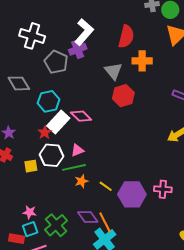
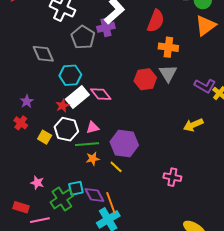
gray triangle: (113, 71) -> (168, 73), moved
yellow square: (31, 166) -> (45, 137), turned 32
purple hexagon: (132, 194) -> (124, 144), moved
cyan square: (30, 229) -> (76, 188), moved

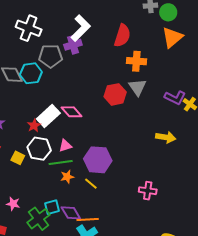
gray pentagon: (83, 37) -> (51, 56), turned -30
cyan hexagon: (70, 75) -> (31, 73), moved
yellow arrow: (193, 125) -> (166, 137), turned -144
orange line: (111, 203) -> (88, 219), turned -70

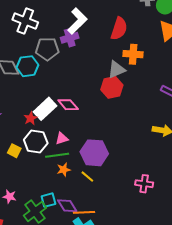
gray triangle: (137, 87) -> (116, 70), moved, turned 42

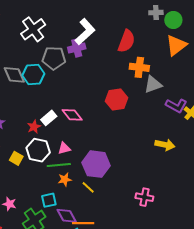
white cross: (25, 21) -> (33, 29), turned 30
gray triangle: (116, 70) -> (153, 85), moved
white rectangle: (45, 109) -> (49, 118), size x0.7
cyan square: (48, 200) -> (49, 200), moved

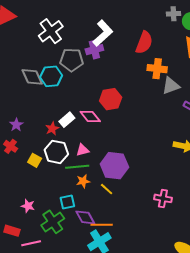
red hexagon: (117, 100) -> (111, 99), moved

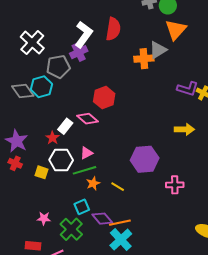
red semicircle: (144, 43) -> (113, 29), moved
gray triangle: (171, 86) -> (158, 50), moved
purple star: (16, 125) -> (17, 141), size x1.6
purple hexagon: (114, 166) -> (145, 159), moved

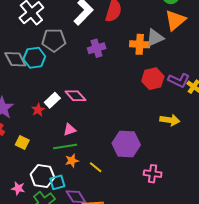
purple cross: (79, 52) -> (97, 48), moved
red hexagon: (104, 98) -> (153, 79), moved
white hexagon: (61, 160) -> (42, 176), moved

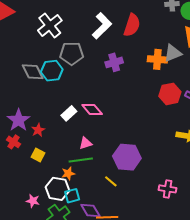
red star: (38, 110) -> (38, 130), moved
purple hexagon: (126, 144) -> (127, 157), moved
orange star: (72, 161) -> (68, 173), moved

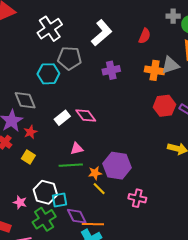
red semicircle: (132, 25) -> (145, 36), moved, size x0.7
gray diamond: (33, 72) -> (25, 100), moved
orange star: (68, 173) -> (95, 173), moved
pink cross: (168, 189) -> (137, 198), moved

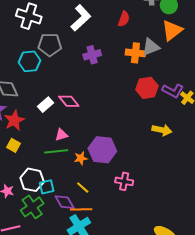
white cross: (50, 29) -> (29, 16), turned -35
red star: (30, 132) -> (14, 120), size x1.5
yellow line: (99, 189) -> (83, 187), moved

